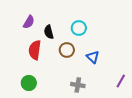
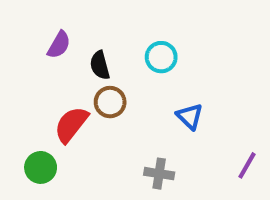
red semicircle: (35, 50) -> (71, 125), moved, turned 30
brown circle: (67, 50) -> (110, 102), moved
green circle: (29, 83) -> (41, 167), moved

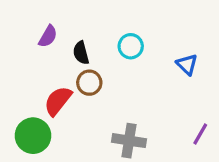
blue triangle: (190, 116) -> (187, 64), moved
green circle: (41, 167) -> (33, 136), size x1.4
gray cross: (159, 174) -> (129, 141), size x1.4

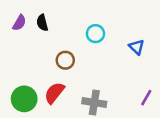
purple semicircle: (48, 36) -> (19, 23), moved
black semicircle: (81, 53) -> (42, 23), moved
red semicircle: (58, 101) -> (54, 93), moved

